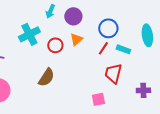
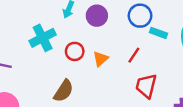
blue circle: (108, 28) -> (140, 16), moved
orange triangle: (76, 39) -> (101, 59), moved
cyan rectangle: (123, 49) -> (159, 33), moved

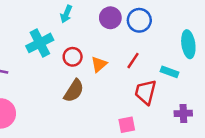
purple circle: (97, 16) -> (110, 18), moved
cyan rectangle: (159, 33) -> (169, 72), moved
brown semicircle: (64, 91) -> (74, 91), moved

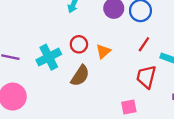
cyan cross: (40, 43) -> (49, 57), moved
red line: (133, 61) -> (144, 44), moved

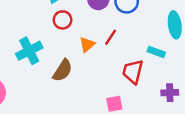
red circle: (79, 44) -> (63, 20), moved
red line: (144, 44) -> (111, 37), moved

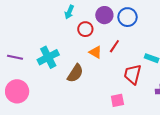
red circle: (63, 20) -> (85, 29), moved
orange triangle: (87, 45) -> (95, 52), turned -48

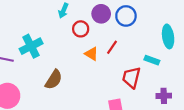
cyan cross: (48, 57) -> (31, 46), moved
brown semicircle: (75, 73) -> (54, 80), moved

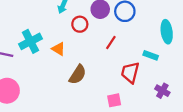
orange triangle: (91, 54) -> (58, 49), moved
brown semicircle: (54, 80) -> (78, 75), moved
purple cross: (164, 96) -> (162, 91), turned 32

